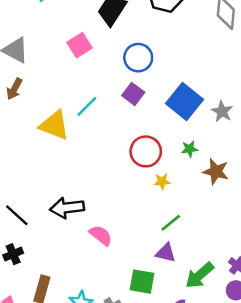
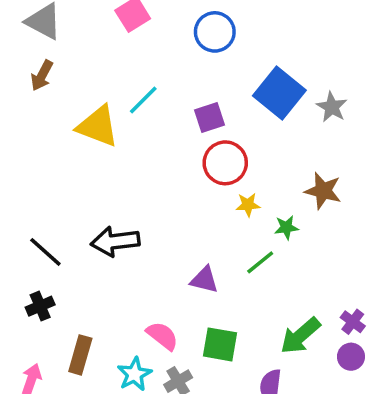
purple square: (133, 94) -> (210, 117), moved, turned 35
green star: (190, 149) -> (286, 227), moved
pink semicircle: (101, 235) -> (162, 336), moved
purple triangle: (166, 253) -> (204, 280), moved

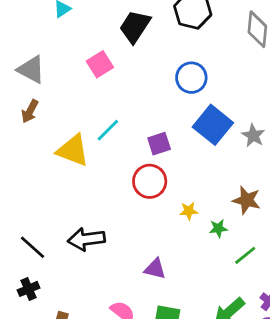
blue circle: (215, 32) -> (191, 78), moved
red circle: (225, 163) -> (150, 181), moved
green line: (260, 262) -> (245, 255), moved

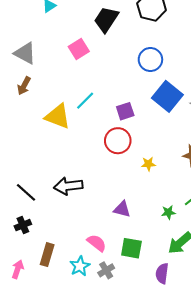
green star: (218, 228) -> (168, 212), moved

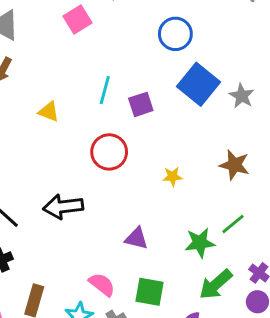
cyan line: (85, 101) -> (105, 90), moved, turned -30
yellow triangle: (58, 116) -> (49, 112), size x0.6
red circle: (118, 141) -> (109, 152), moved
green star: (168, 212) -> (200, 243), size x1.5

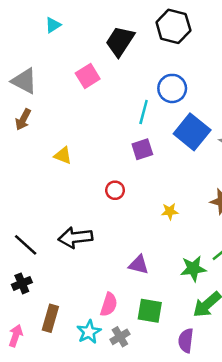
cyan line: (105, 90) -> (144, 112), moved
red circle: (109, 152) -> (115, 190), size x0.6
pink semicircle: (102, 284) -> (109, 305), turned 70

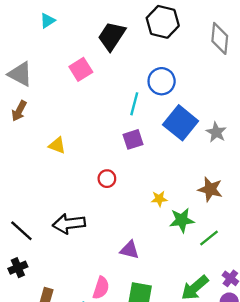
green star: (193, 269) -> (182, 220), moved

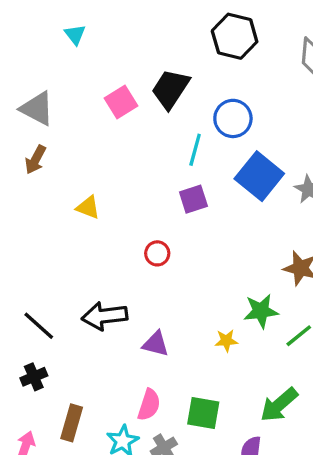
cyan triangle: (48, 21) -> (75, 35), turned -35
black trapezoid: (112, 36) -> (170, 89), moved
yellow star: (159, 199) -> (226, 341), moved
purple triangle: (129, 250) -> (156, 344), moved

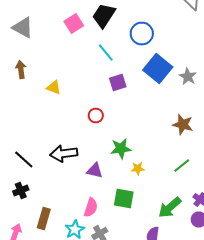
cyan line: (195, 150) -> (106, 52), moved, turned -54
brown arrow: (35, 160) -> (21, 70), moved, turned 144
green star: (261, 311) -> (121, 148), moved
green square: (203, 413) -> (124, 198), moved

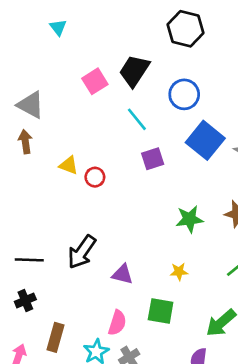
gray triangle: (23, 28) -> (31, 105), moved
red circle: (96, 116) -> (95, 177), moved
green star: (121, 148) -> (189, 219), moved
black arrow: (64, 154) -> (82, 252), turned -48
black line: (24, 160) -> (29, 260), turned -40

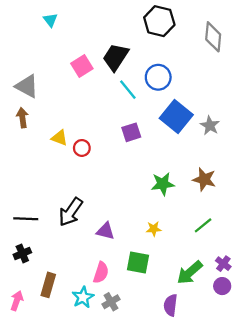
cyan line: (137, 119) -> (128, 90), moved

